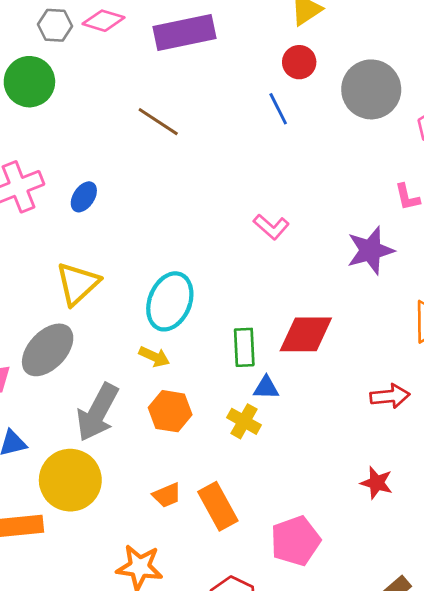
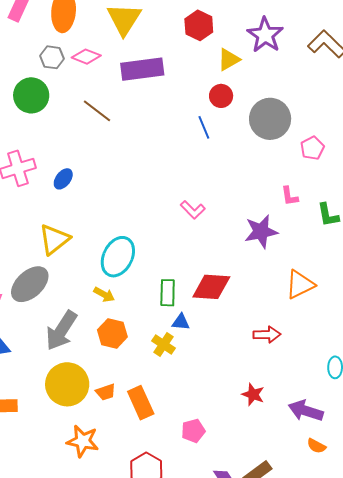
brown line: (158, 122) -> (97, 111), moved
yellow circle: (70, 480) -> (67, 384), moved
pink pentagon: (295, 541) -> (193, 431), size x0.7

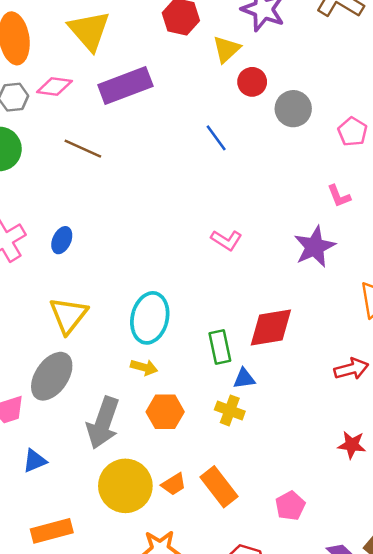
red circle: (221, 96) -> (252, 82), moved
gray circle: (270, 119) -> (293, 109), size x0.7

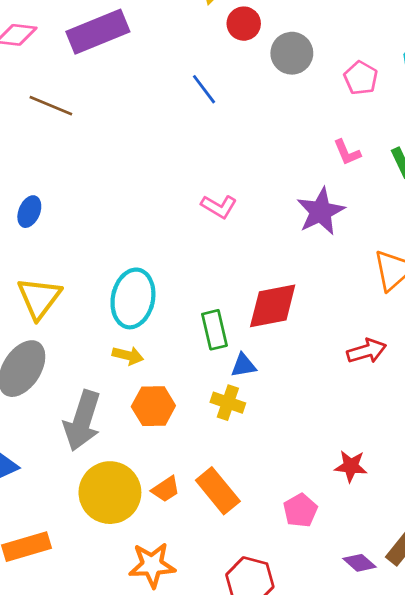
red star: (352, 445) -> (351, 466), moved

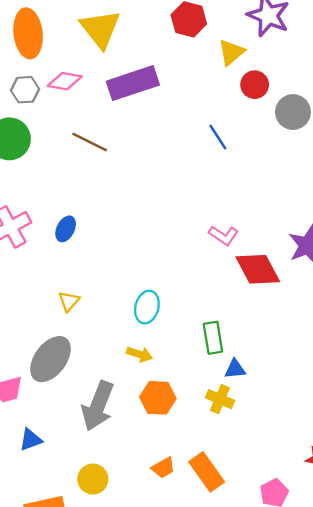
yellow triangle: (39, 298) -> (69, 301), size x0.6
cyan ellipse: (133, 298) -> (147, 307), size x0.7
red diamond: (273, 306) -> (258, 269), moved, turned 69
yellow circle: (110, 493) -> (93, 479), moved, size x0.6

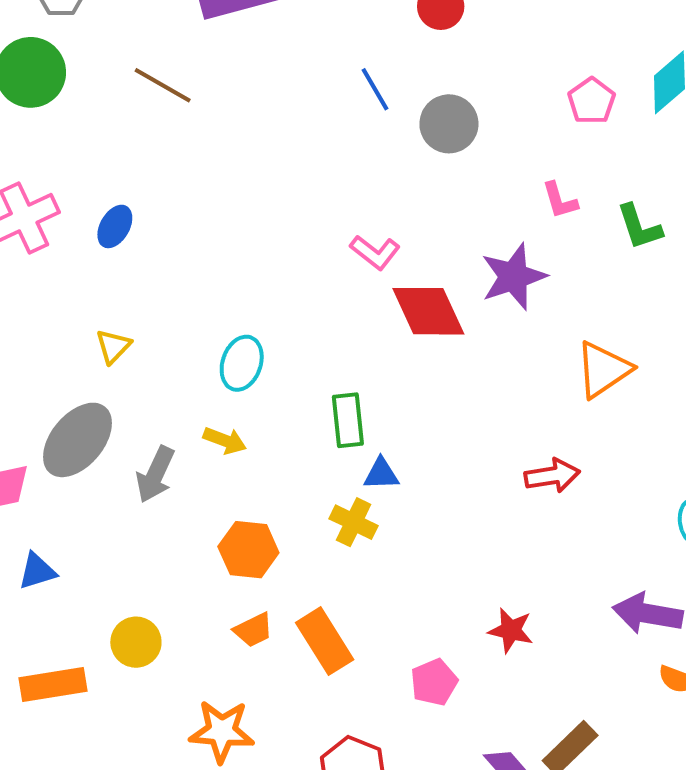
gray circle: (293, 112) -> (449, 124), moved
orange hexagon: (158, 398) -> (248, 550), moved
gray arrow: (98, 406) -> (155, 474), moved, size x0.7

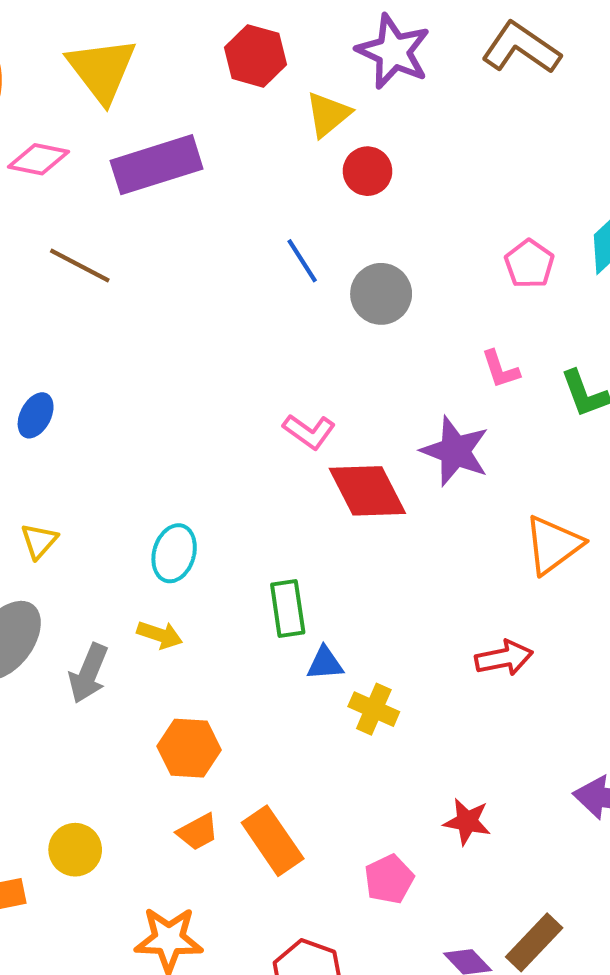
purple star: (513, 277) -> (455, 451), turned -30
yellow cross: (354, 522) -> (374, 709), moved

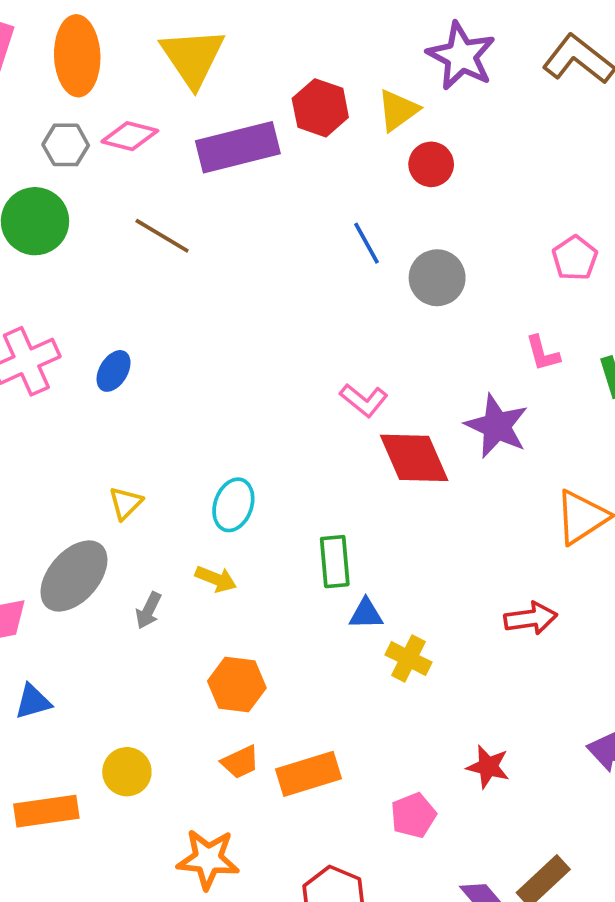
red hexagon: (255, 56) -> (320, 108), moved
yellow triangle: (39, 541) -> (126, 503), moved
gray arrow: (88, 673) -> (148, 611), size x0.7
orange rectangle: (273, 841) -> (309, 774), turned -76

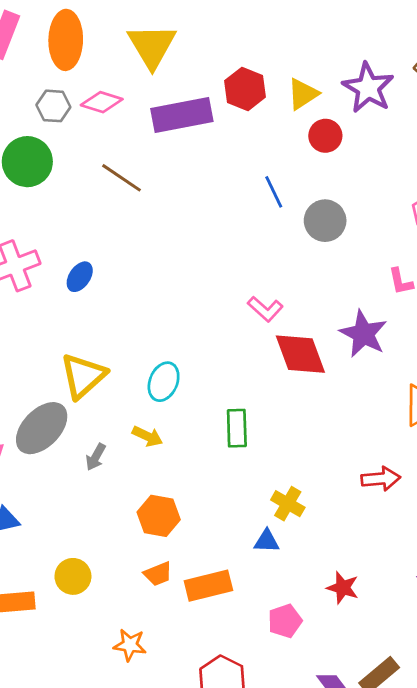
purple star: (461, 56) -> (368, 88), moved
yellow triangle: (126, 503) -> (83, 376), size x1.8
blue triangle: (366, 614) -> (267, 541), moved
orange star: (208, 859) -> (130, 645), size x0.7

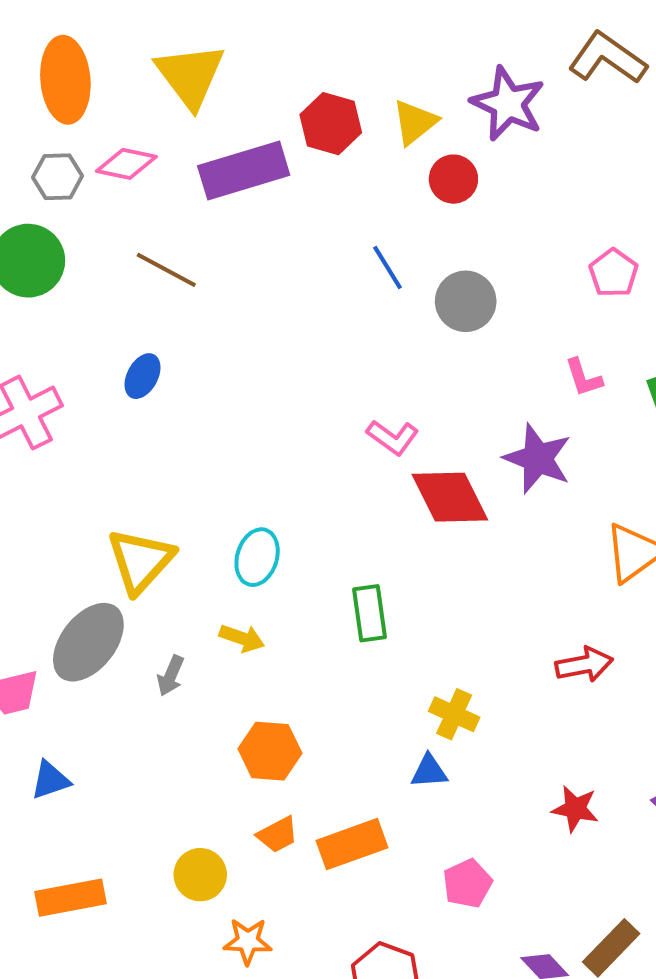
blue ellipse: (80, 277) -> (143, 376), moved
yellow circle: (73, 576) -> (200, 875), moved
red star: (343, 588) -> (575, 809), moved

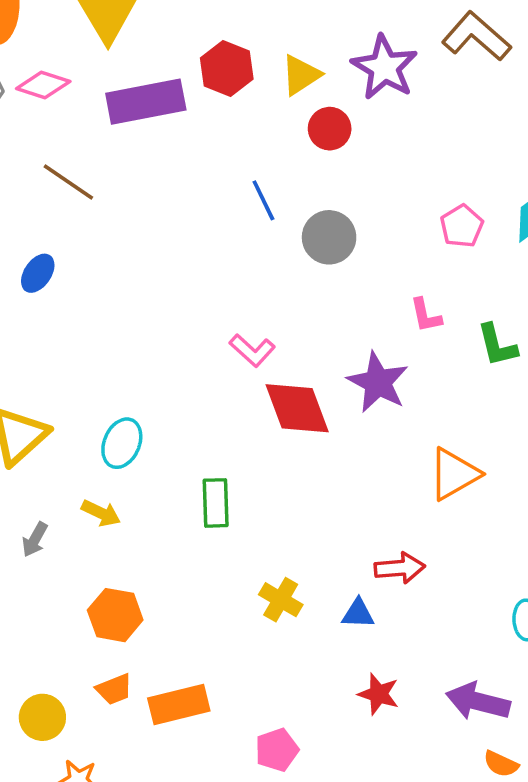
blue triangle: (429, 771) -> (358, 613), moved

